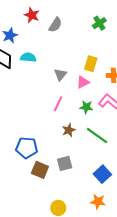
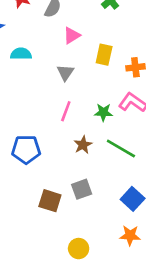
pink triangle: (83, 82) -> (72, 35), moved
blue pentagon: (27, 148) -> (26, 149), moved

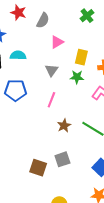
green star: (103, 112) -> (77, 77), moved
blue pentagon: (26, 149) -> (16, 90), moved

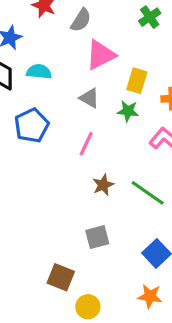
pink triangle: (57, 42) -> (101, 55), size x1.5
gray triangle: (52, 70) -> (89, 98), turned -40
blue pentagon: (16, 90) -> (32, 125), turned -30
brown square: (38, 168) -> (61, 277), moved

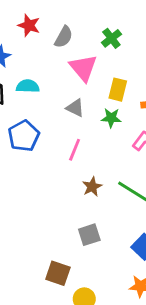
green cross: (150, 17) -> (111, 38), moved
pink triangle: (101, 55) -> (83, 68), turned -40

